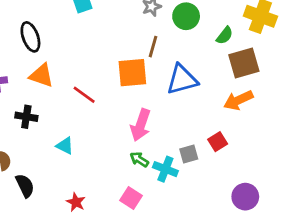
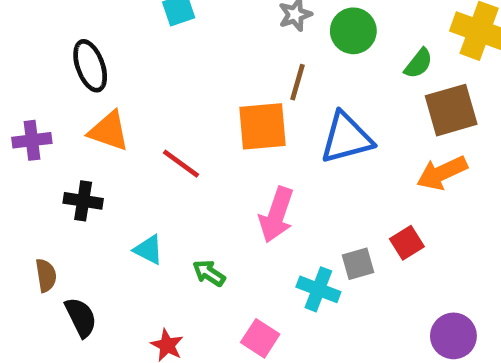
green arrow: (139, 159) -> (209, 273), moved

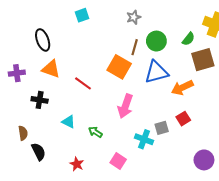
green circle: (353, 31) -> (156, 41), moved
orange square: (262, 126) -> (119, 67), turned 35
orange arrow: (442, 173) -> (182, 88), moved

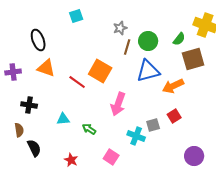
gray star: (134, 17) -> (120, 28), moved
orange square: (119, 67) -> (100, 71), moved
black cross: (40, 100) -> (29, 105), moved
cyan triangle: (68, 122) -> (63, 119), turned -32

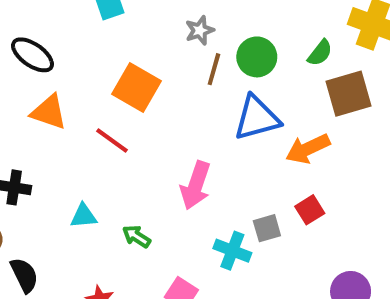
black ellipse: (38, 40) -> (32, 55), turned -35
orange square: (100, 71) -> (136, 88), moved

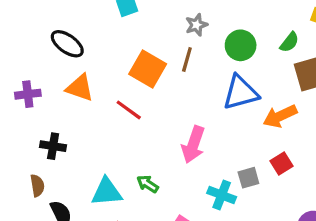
brown line: (214, 69) -> (187, 60), moved
cyan triangle: (83, 216) -> (107, 192), moved, size x1.5

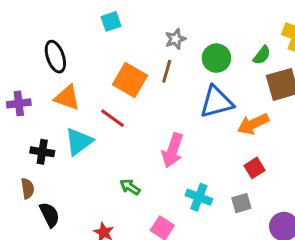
black ellipse: (67, 44) -> (55, 57), turned 36
gray square: (248, 178) -> (241, 203), moved
cyan triangle: (107, 192) -> (79, 142), moved, turned -32

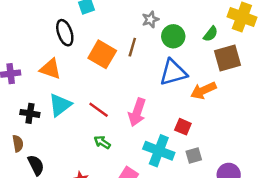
gray star: (175, 39) -> (150, 19), moved
black ellipse: (55, 57) -> (65, 33), moved
red line: (112, 118) -> (99, 110), moved
red square: (255, 168) -> (183, 127), moved, turned -35
cyan cross: (199, 197) -> (159, 151), size x1.4

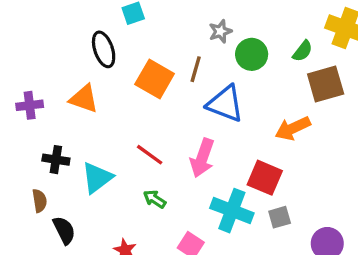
blue triangle: (173, 72) -> (225, 104), moved, turned 36
cyan triangle: (60, 105) -> (97, 178), moved
red square: (183, 127) -> (265, 178), size x1.5

